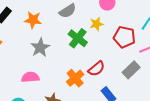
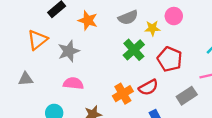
yellow star: (96, 24) -> (152, 28), moved
red pentagon: (124, 37) -> (170, 59), moved
gray star: (40, 48) -> (69, 51), moved

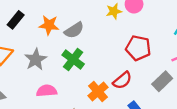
gray semicircle: (128, 17) -> (74, 30), moved
yellow star: (152, 28) -> (114, 11), moved
green cross: (134, 50) -> (73, 60), moved

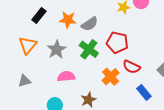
red pentagon: (138, 48) -> (117, 42), moved
red semicircle: (122, 80) -> (131, 67), turned 66

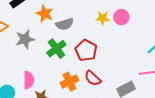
pink semicircle: (66, 76) -> (29, 80), moved, turned 78

